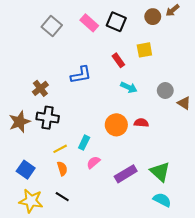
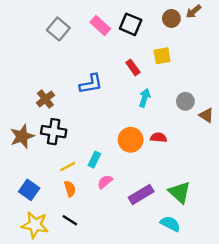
cyan arrow: (129, 87) -> (145, 98), turned -98
cyan semicircle: (162, 200) -> (170, 224), moved

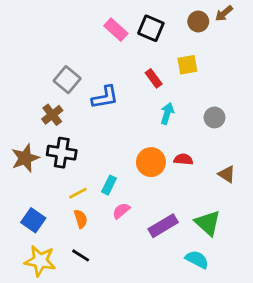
gray square: (58, 29) -> (67, 80), moved
brown triangle: (206, 115) -> (227, 174), moved

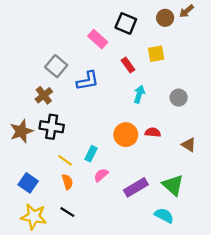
pink rectangle: (116, 30) -> (98, 39), moved
yellow line: (78, 193) -> (65, 160), turned 64

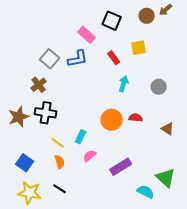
blue L-shape: (88, 81) -> (78, 59), moved
green triangle: (173, 185) -> (166, 178), moved

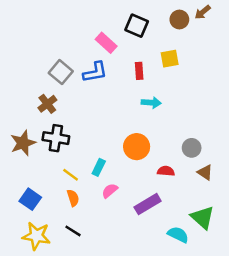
red rectangle: (114, 58) -> (139, 71), turned 32
cyan arrow: (124, 84) -> (151, 103), turned 77
gray circle: (159, 87) -> (192, 148), moved
red semicircle: (136, 118) -> (166, 171), moved
brown triangle: (168, 129) -> (205, 172), moved

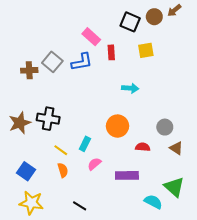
black square: (137, 26) -> (130, 22), moved
red rectangle: (139, 71) -> (111, 52), moved
brown cross: (47, 104) -> (29, 70), moved, turned 35
purple rectangle: (148, 204) -> (127, 175), turned 30
black line: (73, 231) -> (80, 206), moved

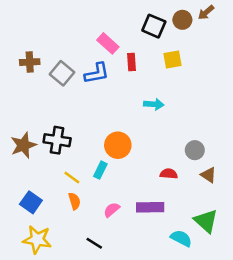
brown cross: (29, 70) -> (30, 62), moved
orange circle: (117, 126) -> (118, 145), moved
pink semicircle: (94, 164) -> (112, 210), moved

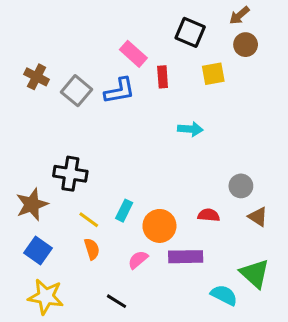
brown arrow: (206, 12) -> (239, 15), moved
brown circle: (182, 20) -> (246, 45), moved
brown cross: (30, 62) -> (37, 77), turned 30
brown star: (23, 145) -> (32, 204), moved
orange circle: (118, 145) -> (159, 226), moved

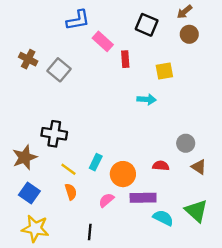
yellow square: (213, 74) -> (164, 71), moved
blue L-shape: (120, 91) -> (78, 20), moved
cyan semicircle: (224, 295) -> (163, 218), moved
black line: (116, 301) -> (90, 232), turned 63

